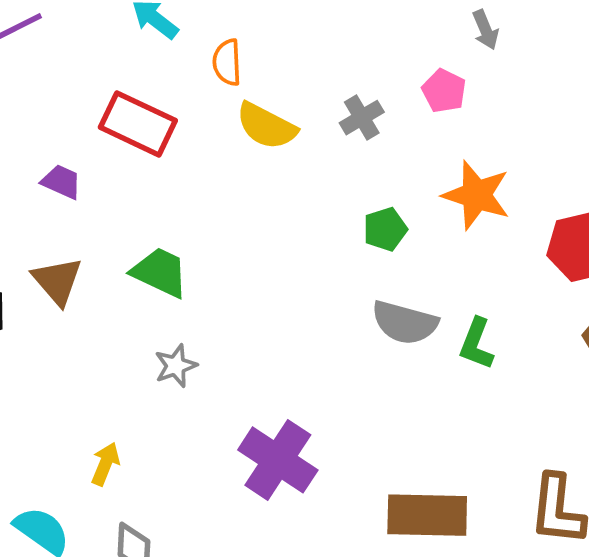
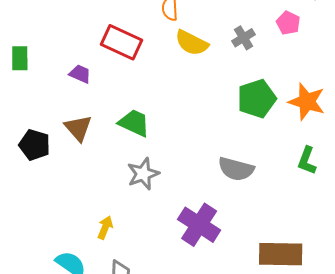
orange star: (476, 195) -> (307, 102), moved
green pentagon: (385, 229) -> (257, 99), size x1.6
gray semicircle: (405, 323) -> (236, 169), moved
gray star: (176, 366) -> (143, 174), size x1.4

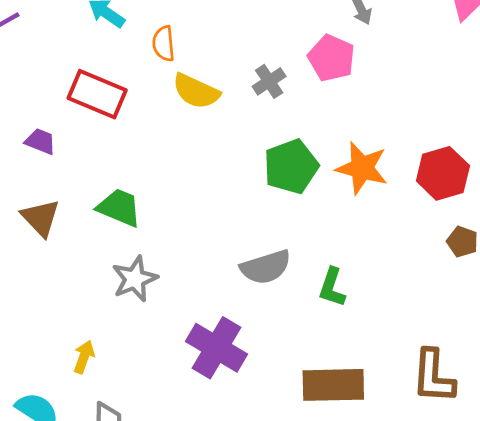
pink pentagon: (288, 23) -> (331, 58), size x1.4
green L-shape: (307, 161) -> (332, 287), moved
gray semicircle: (236, 169) -> (266, 267), turned -30

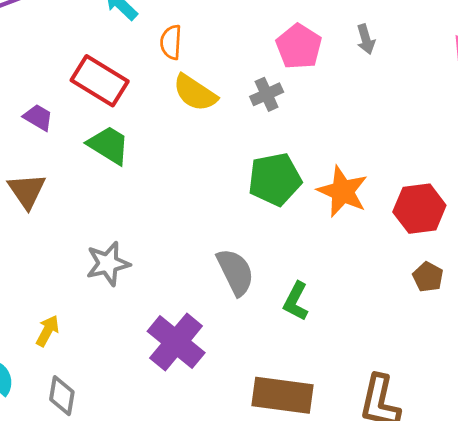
pink pentagon: (331, 58) -> (299, 46), moved
green trapezoid: (119, 208) -> (108, 145), moved
gray semicircle: (266, 267) -> (235, 272), turned -108

